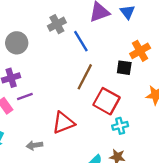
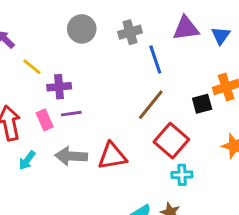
gray circle: (17, 43) -> (82, 29), moved
black square: (124, 68) -> (202, 104), turned -35
gray arrow: (34, 145) -> (71, 156), moved, size x1.5

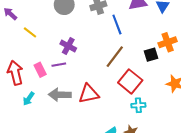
purple cross: (59, 87) -> (68, 46), moved, turned 35

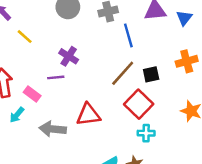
black square: (151, 55) -> (151, 74), moved
pink rectangle: (40, 70) -> (32, 94), moved, turned -32
gray arrow: (60, 95) -> (53, 129), moved

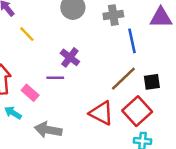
cyan arrow: (17, 115) -> (13, 113), turned 77
red triangle: (88, 115) -> (101, 113), moved, turned 30

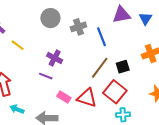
gray cross: (113, 15) -> (78, 27), moved
purple line: (55, 78) -> (46, 76), turned 32
pink rectangle: (30, 93) -> (64, 97), moved

